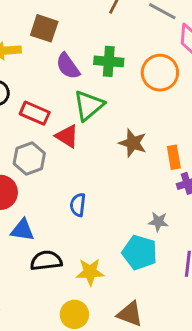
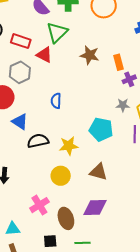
gray star: (158, 222) -> (123, 105), moved
blue triangle: (23, 230) -> (20, 122), turned 30

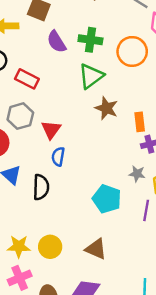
green triangle: (57, 32) -> (91, 76), moved
red triangle: (44, 55) -> (51, 130), moved, turned 30
black semicircle: (38, 141) -> (41, 187), moved, turned 95
yellow star: (69, 146) -> (19, 246), moved

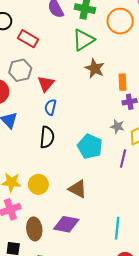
black semicircle: (41, 187) -> (47, 137), moved

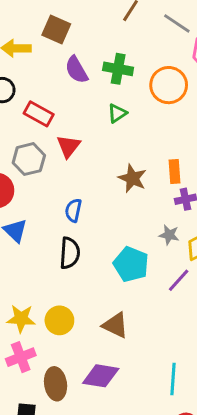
green triangle: (83, 40) -> (117, 113), size x0.6
brown star: (95, 68) -> (132, 178), moved
red triangle: (46, 84) -> (68, 146), moved
purple line: (123, 159) -> (179, 280), turned 30

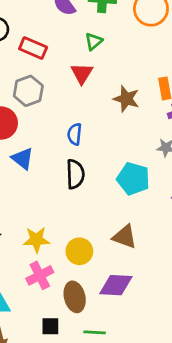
green triangle: (117, 113) -> (94, 41), moved
red triangle: (68, 146) -> (82, 73), moved
yellow circle: (59, 320) -> (79, 251), moved

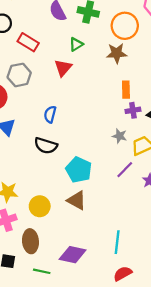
brown star: (126, 99) -> (117, 53), moved, turned -30
black semicircle: (75, 174) -> (46, 146), turned 100
cyan pentagon: (133, 179) -> (79, 170), moved
purple diamond: (116, 285) -> (73, 255), moved

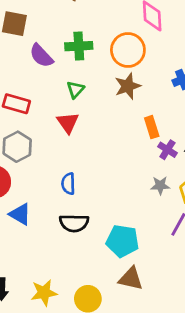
purple cross: (133, 110) -> (167, 150), turned -32

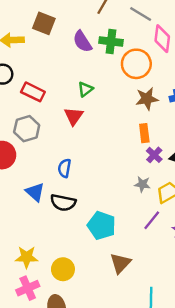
green cross: (79, 46) -> (111, 41), moved
purple semicircle: (41, 56) -> (82, 42), moved
brown star: (128, 86) -> (147, 99), moved
blue triangle: (20, 214) -> (35, 192), moved
brown triangle: (131, 279) -> (120, 263), moved, turned 50

